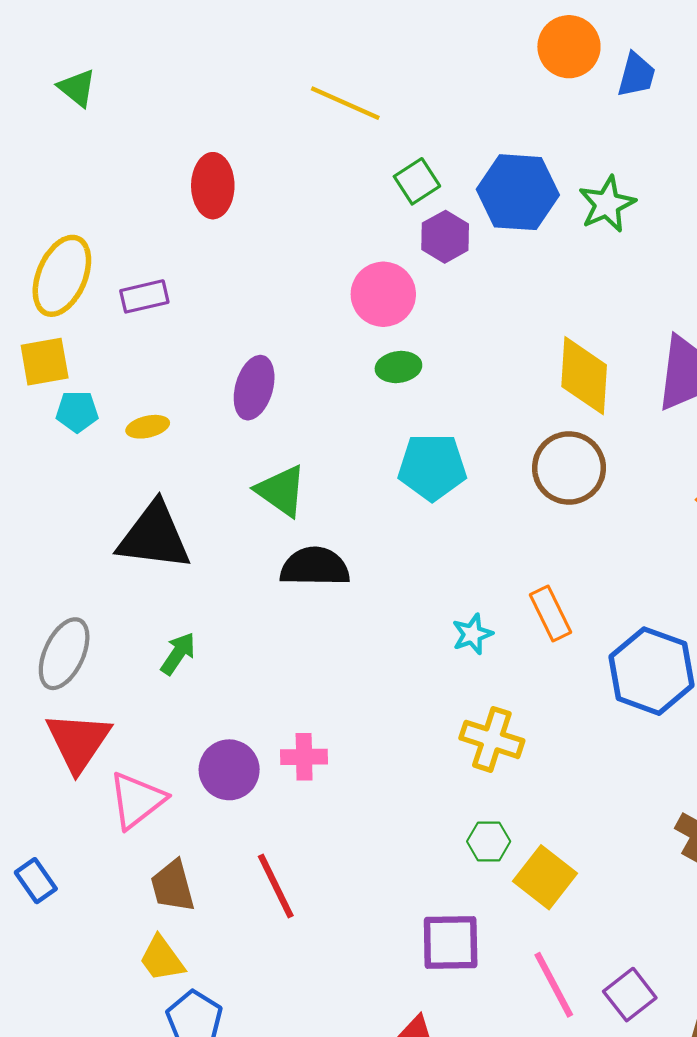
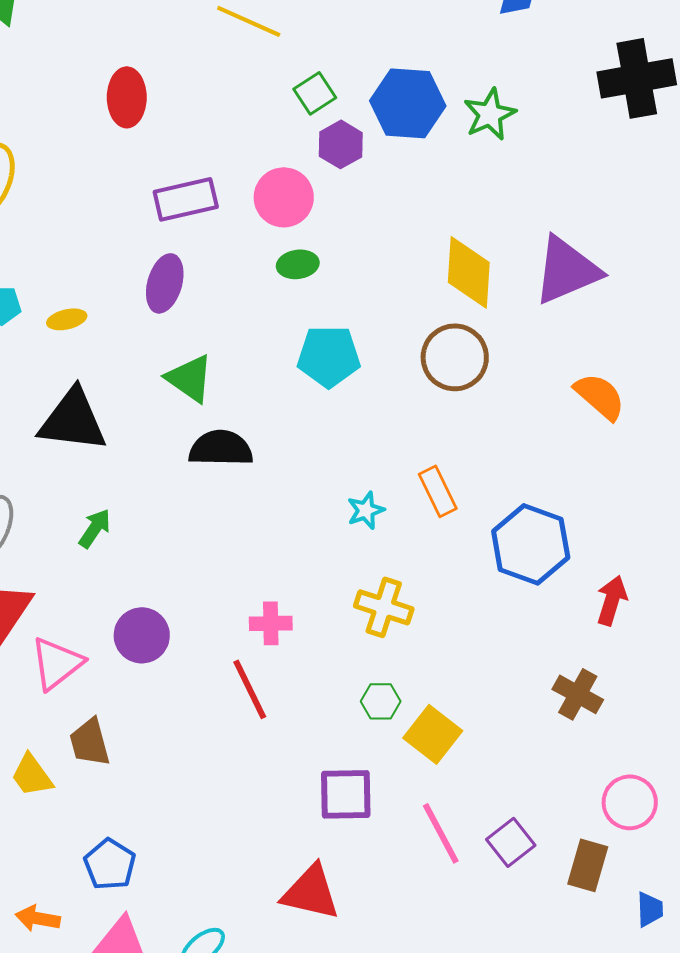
purple rectangle: (144, 296) -> (186, 199), moved, size x1.4
pink cross: (304, 757) -> (271, 623), moved
red line: (276, 886) -> (250, 689), moved
yellow trapezoid: (162, 959) -> (32, 775), moved

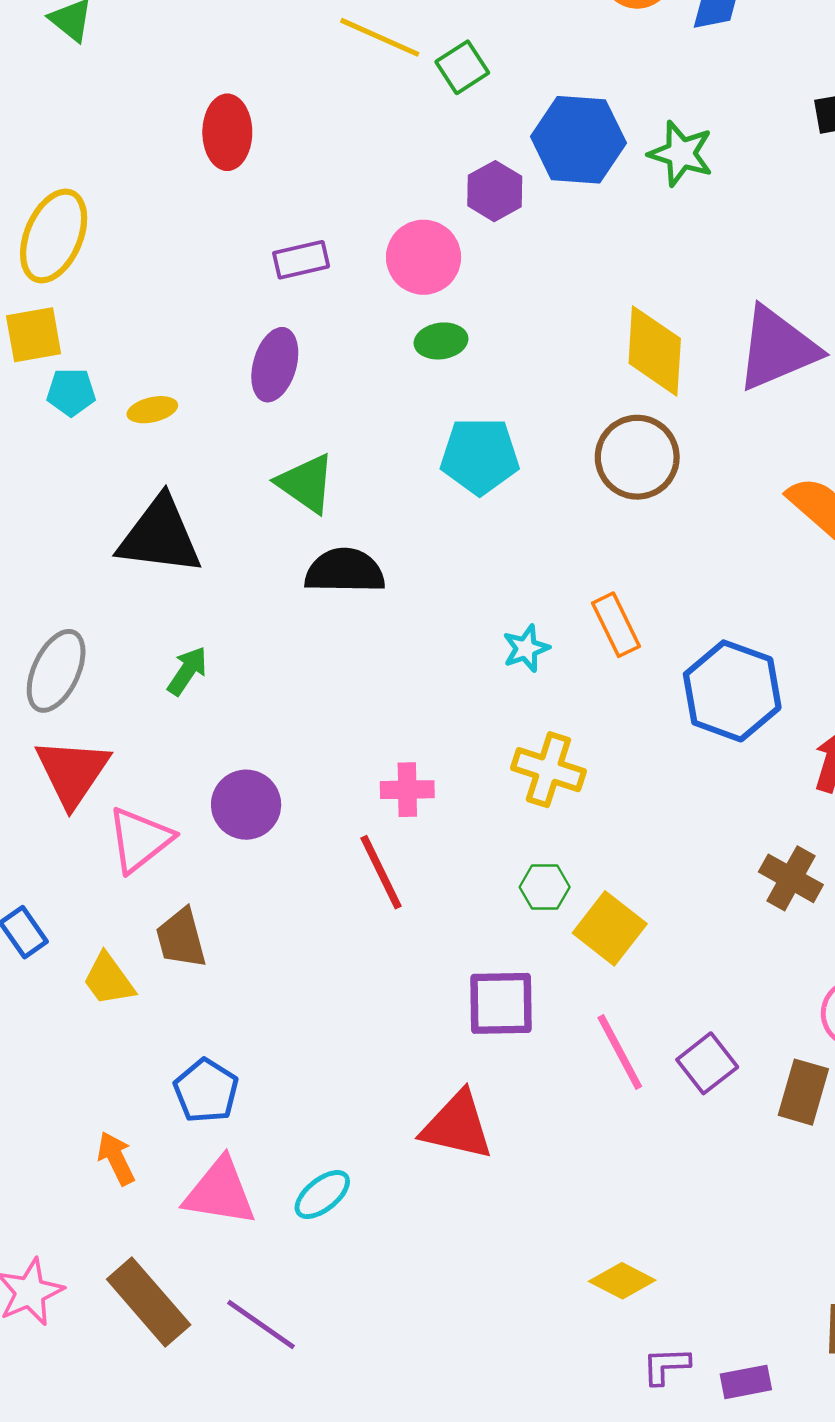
green square: (315, 93) -> (462, 67), moved
green star: (490, 114) -> (681, 154), turned -30
purple rectangle: (186, 199) -> (301, 260), size x0.7
orange arrow: (38, 918) -> (116, 1158), turned 54

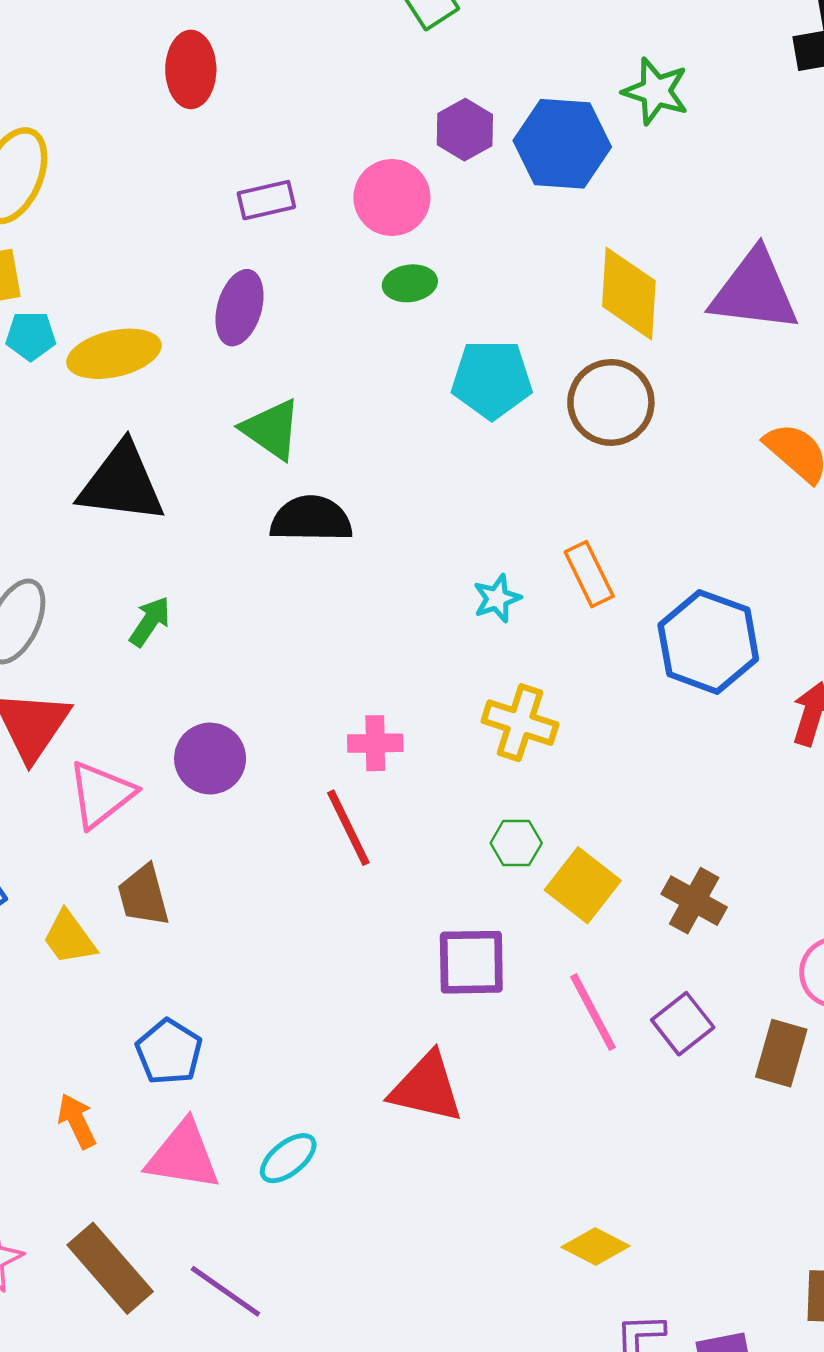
blue hexagon: (578, 140) -> (562, 144), moved
purple triangle: (777, 348) -> (754, 291), turned 30
yellow ellipse: (152, 410) -> (114, 354), size x1.8
cyan pentagon: (480, 456) -> (492, 379), moved
brown cross: (791, 878) -> (694, 901), moved

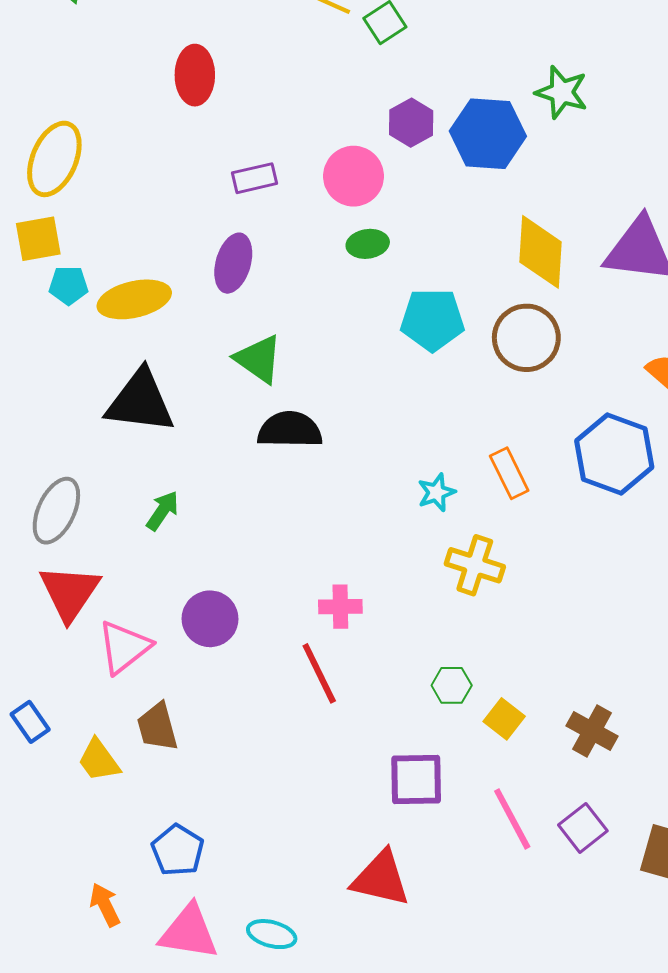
blue hexagon: (708, 642) -> (614, 454), moved
yellow cross: (520, 723) -> (475, 565), moved
yellow square: (583, 885) -> (504, 719), size x0.7
cyan ellipse: (288, 1158) -> (272, 934), turned 54

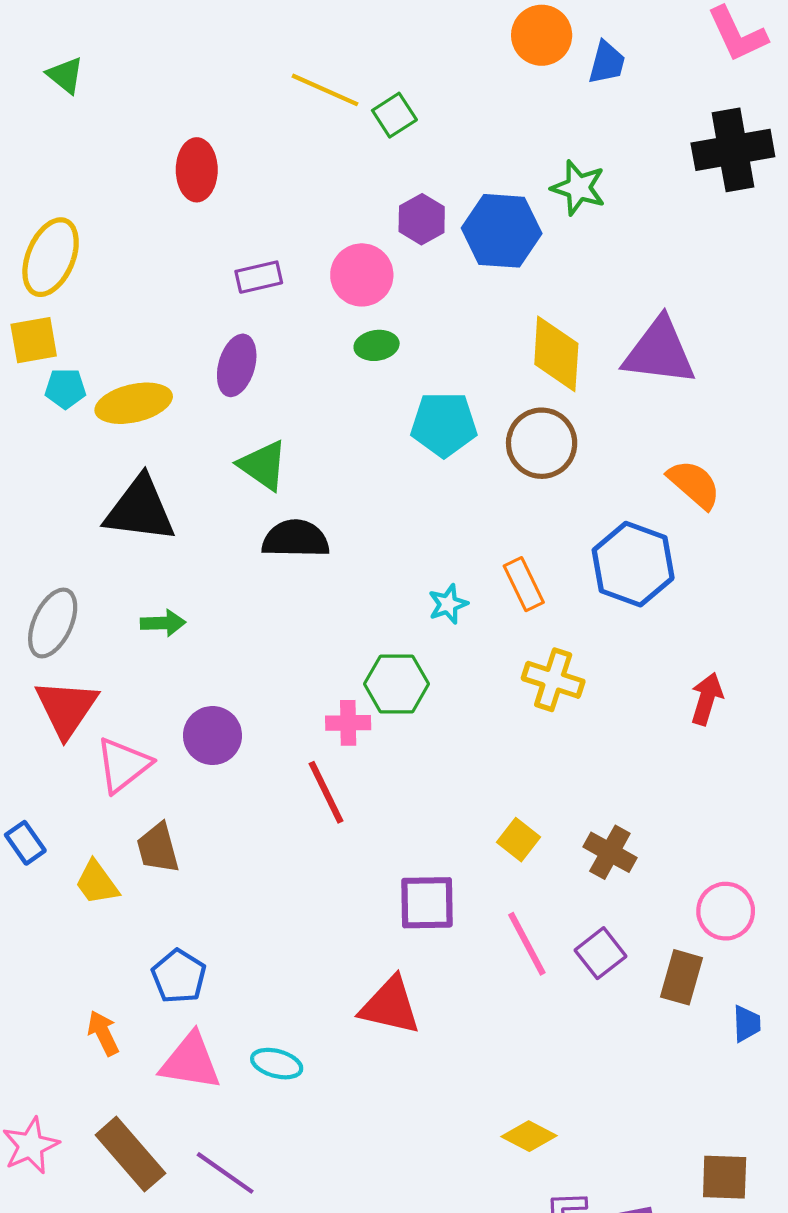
green arrow: (163, 511) -> (163, 623), turned 54
yellow cross: (475, 565) -> (553, 680), moved
green hexagon: (452, 685) -> (397, 684), moved, size x1.5

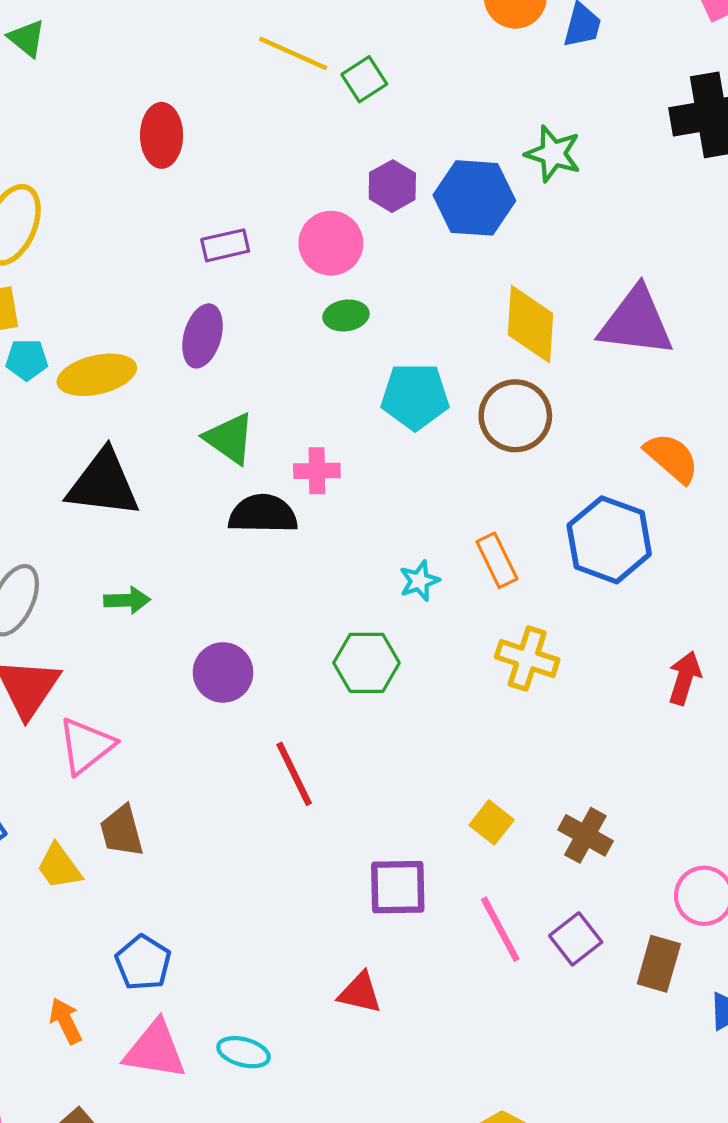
pink cross: (348, 723) -> (317, 471), moved
purple circle: (212, 736) -> (223, 672), moved
red triangle: (390, 1006) -> (360, 993), size x0.7

